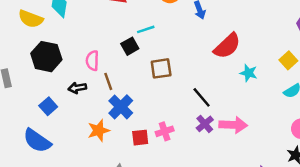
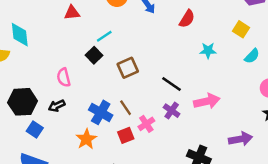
red semicircle: (227, 46) -> (187, 19), moved, size x0.7
black hexagon: (46, 57) -> (23, 102), moved
brown line: (108, 81) -> (126, 108), moved
purple cross: (205, 124) -> (172, 111), moved

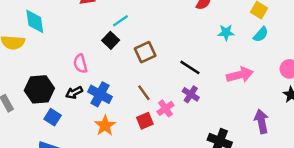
cyan semicircle: (252, 56) -> (261, 34), moved
pink arrow: (207, 101) -> (240, 75), moved
blue cross: (101, 112) -> (100, 94), moved
purple arrow: (241, 139) -> (261, 121), turned -90

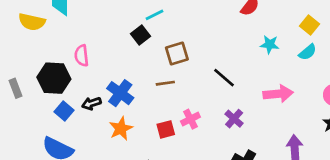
pink semicircle: (80, 64) -> (82, 56), moved
black arrow: (74, 93) -> (91, 103), moved
brown line: (144, 93) -> (165, 83), moved, turned -70
purple cross: (191, 94) -> (234, 119), moved

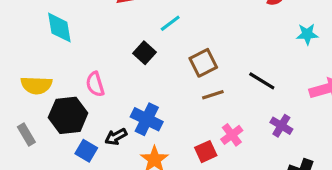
yellow semicircle: (32, 22) -> (36, 85), moved
black square: (141, 35) -> (144, 53), moved
brown line: (165, 83) -> (213, 95), moved

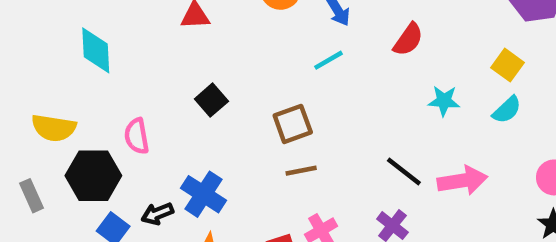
cyan line: (170, 23) -> (329, 60), moved
black line: (262, 81) -> (404, 172), moved

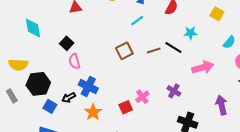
black square: (211, 100) -> (67, 43), moved
cyan semicircle: (507, 110) -> (229, 42), moved
pink semicircle: (137, 136) -> (74, 61), moved
brown line: (301, 171) -> (154, 51), moved
black line: (404, 172) -> (173, 48), moved

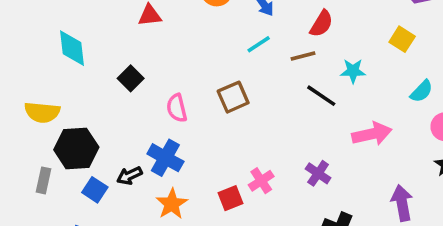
brown line: (154, 51) -> (303, 56), moved
pink semicircle: (74, 61) -> (177, 108), moved
gray rectangle: (12, 96) -> (43, 180), moved, turned 40

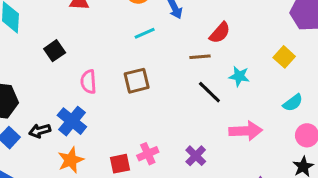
cyan line: (259, 44) -> (145, 33), moved

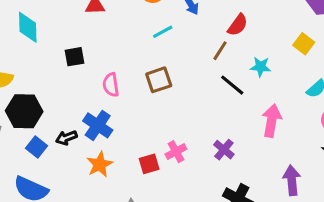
black square: (55, 51) -> (75, 57), turned 30
brown line: (200, 57) -> (220, 51), turned -48
pink arrow: (246, 131) -> (272, 121), turned -72

